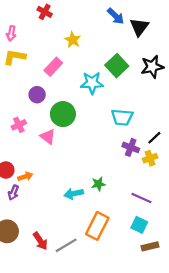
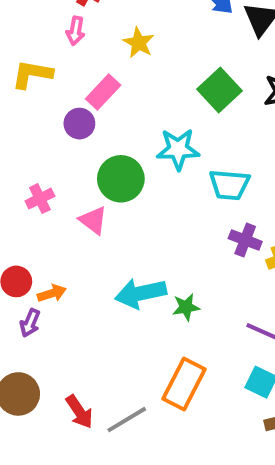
pink arrow: (11, 33) -> (75, 31), moved
cyan star: (92, 83) -> (178, 149), moved
purple circle: (37, 95) -> (79, 124), moved
cyan arrow: (74, 194) -> (141, 293), moved, size x1.4

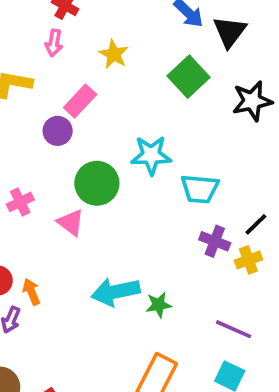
green square: (220, 90) -> (189, 77), moved
orange arrow: (52, 293) -> (31, 292), turned -95

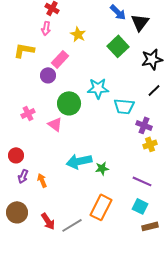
black line: (256, 224) -> (154, 90), moved
purple cross: (215, 241) -> (144, 125), moved
orange arrow: (31, 292) -> (42, 180), moved

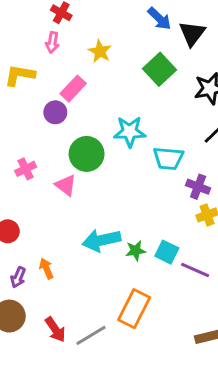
purple arrow: (23, 176) -> (18, 277), moved
cyan square: (140, 206) -> (167, 252), moved

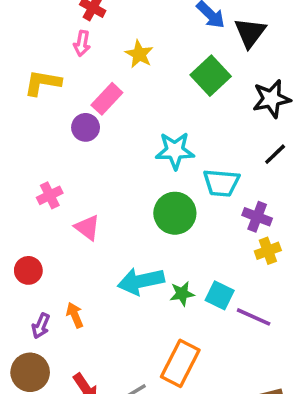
green circle: (87, 154) -> (175, 213), moved
pink triangle: (66, 185) -> (87, 228), moved

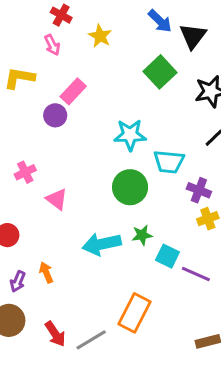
pink arrow: (82, 43) -> (52, 45), turned -36
yellow star: (139, 54) -> (100, 36), moved
green star: (182, 294) -> (142, 235), moved

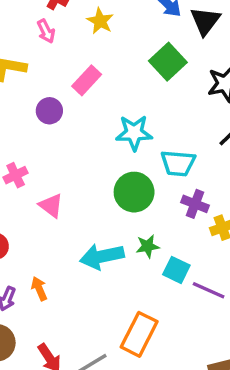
pink rectangle: (73, 91) -> (87, 80), moved
purple cross: (199, 190) -> (195, 204), moved

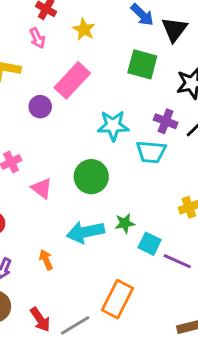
green square: (168, 62) -> (142, 64), turned -32
pink rectangle: (87, 80) -> (72, 80), size x1.4
green circle: (134, 192) -> (91, 177), moved
purple cross: (195, 204) -> (166, 121), moved
orange arrow: (39, 289) -> (46, 260), moved

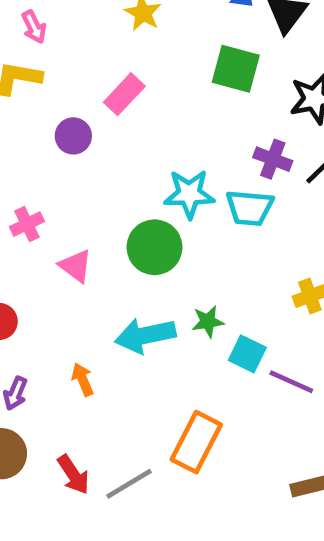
pink arrow: (37, 38) -> (34, 27), moved
pink rectangle: (72, 80) -> (124, 94), size x0.7
cyan star: (113, 126) -> (189, 194), moved

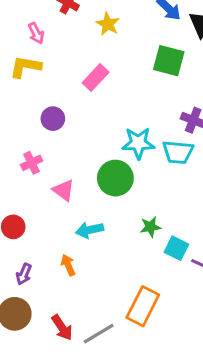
purple circle: (73, 136) -> (53, 119), moved
cyan arrow: (145, 335) -> (89, 230), moved, size x0.7

